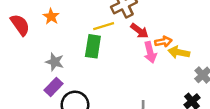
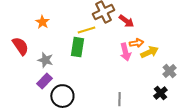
red semicircle: (20, 25) -> (20, 46), moved
red arrow: (139, 31) -> (126, 21), moved
yellow arrow: (179, 52) -> (149, 52), turned 144

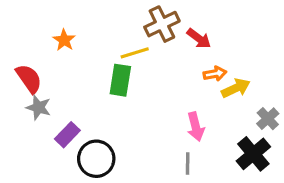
pink arrow: (125, 52) -> (196, 127), moved
gray star: (45, 60) -> (39, 107), moved
black cross: (160, 93) -> (253, 154), size x1.5

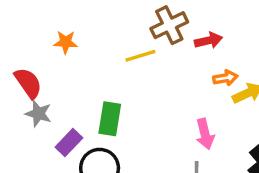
red arrow: (199, 38) -> (208, 40), turned -50
orange star: (64, 40) -> (66, 42), turned -30
green rectangle: (120, 80) -> (110, 119), moved

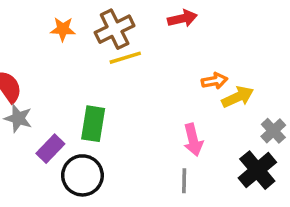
brown cross: (169, 25) -> (115, 29), moved
red arrow: (208, 40) -> (182, 18), moved
orange star: (66, 42) -> (63, 29), moved

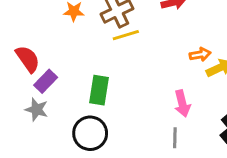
gray star: (18, 118) -> (37, 109), moved
purple rectangle: (50, 149) -> (46, 81), moved

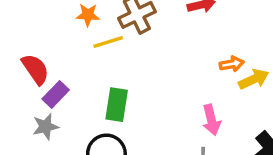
yellow line: (126, 35) -> (108, 42), moved
gray star: (37, 109) -> (46, 127), turned -30

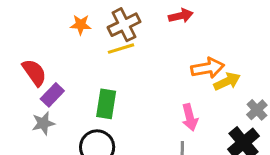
yellow line: (108, 42) -> (121, 49), moved
orange arrow: (232, 64) -> (208, 68), size x1.5

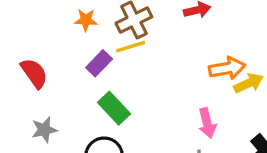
purple rectangle: (52, 95) -> (99, 63), moved
green rectangle: (106, 104) -> (114, 108), turned -52

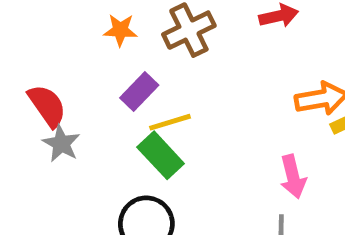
yellow line: (131, 47) -> (170, 122), moved
gray star: (44, 130) -> (61, 143), moved, turned -30

